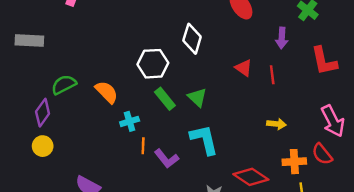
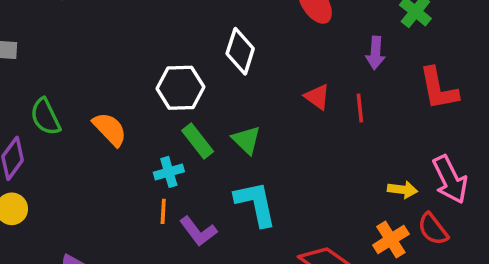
green semicircle: (64, 85) -> (45, 117), turned -90
cyan cross: (130, 121) -> (169, 172), moved
yellow arrow: (276, 124) -> (403, 190), moved
orange cross: (294, 162) -> (391, 240), turned -30

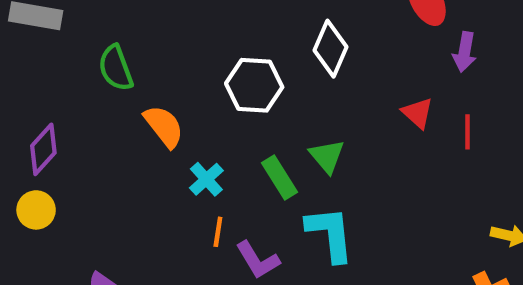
purple arrow: (375, 53) -> (465, 52), moved
green semicircle: (45, 117) -> (116, 68), moved
green rectangle: (198, 141) -> (279, 177), moved
cyan cross: (169, 172) -> (206, 179), moved, turned -32

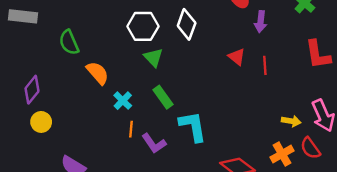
white hexagon: (254, 85) -> (143, 26), moved
green triangle: (327, 156) -> (153, 58), moved
yellow circle: (36, 210) -> (41, 122), moved

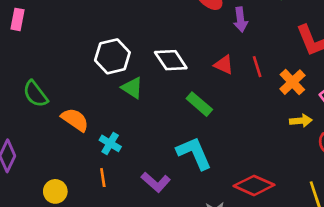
white diamond: (187, 24) -> (171, 60), moved, turned -40
green rectangle: (163, 97) -> (199, 104), moved
yellow circle: (41, 122) -> (55, 191), moved
orange line: (131, 129) -> (103, 178), moved
orange cross: (282, 154) -> (292, 82), moved

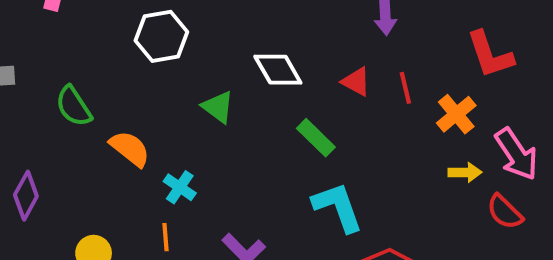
white hexagon: (112, 56) -> (161, 36), moved
cyan L-shape: (194, 153) -> (338, 207), moved

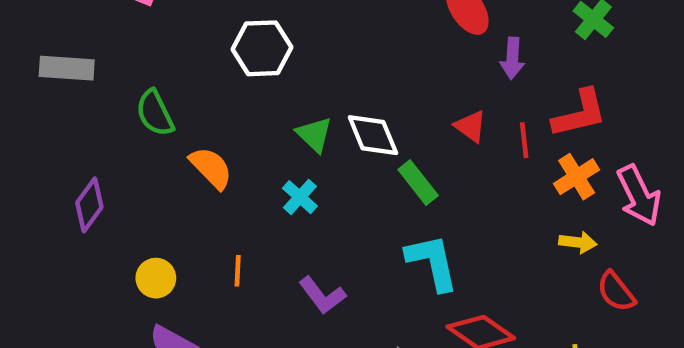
red L-shape: (490, 55) -> (580, 114), moved, turned -92
white diamond: (278, 70) -> (373, 135), moved
pink arrow: (516, 154) -> (639, 196), moved
cyan cross: (180, 187) -> (300, 197), moved

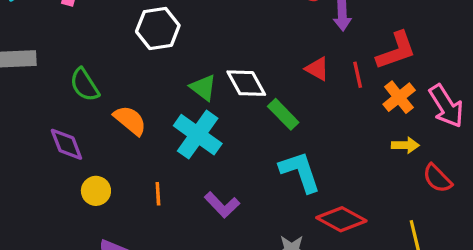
cyan cross: (300, 197) -> (198, 135), size x1.8
purple diamond: (89, 205) -> (66, 144), moved, turned -51
yellow circle: (156, 278) -> (96, 191), moved

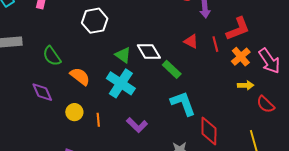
yellow circle: (96, 191) -> (74, 112), moved
red diamond: (341, 219) -> (209, 131), turned 64

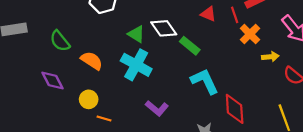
orange cross: (241, 57) -> (250, 34), moved
orange line: (98, 120) -> (104, 119), moved, turned -64

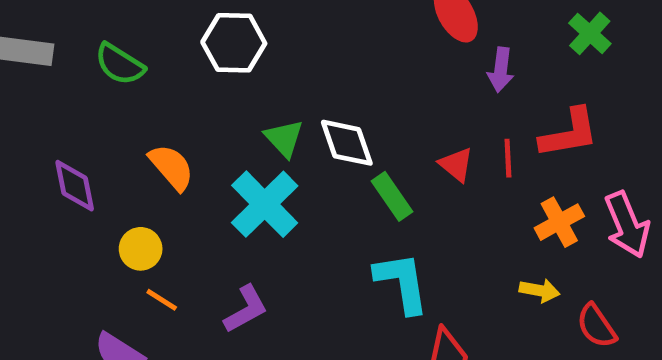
red triangle: (208, 14) -> (456, 165), moved
orange cross: (250, 34) -> (559, 222), moved
green semicircle: (60, 41) -> (120, 64), moved, turned -35
yellow arrow: (270, 57) -> (540, 290), moved
purple L-shape: (157, 108) -> (246, 309), moved, turned -85

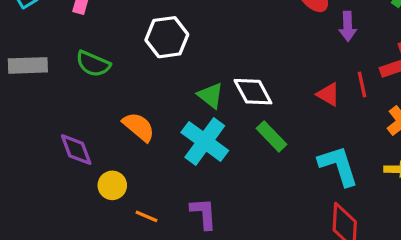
green rectangle: (392, 196) -> (272, 136), moved
yellow circle: (141, 249) -> (112, 185), moved
cyan L-shape: (402, 283) -> (338, 166), moved
purple L-shape: (246, 309) -> (204, 213), turned -56

